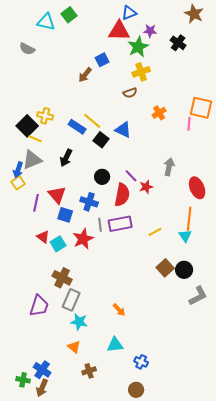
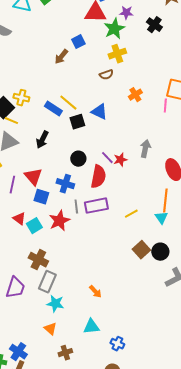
black square: (101, 140) -> (77, 122), turned 35
red star: (146, 187) -> (120, 160), moved

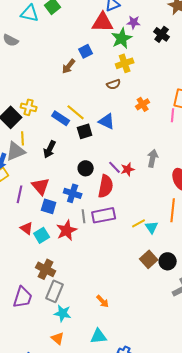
yellow line: (11, 121) -> (23, 138), moved, turned 64
cyan triangle: (161, 218) -> (152, 227), moved

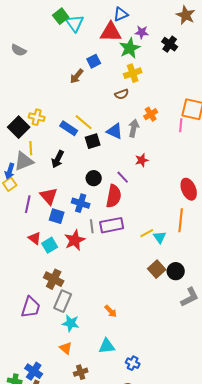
cyan triangle: (30, 13) -> (75, 23), moved, turned 42
gray arrow: (153, 158) -> (134, 128), moved
red star: (128, 169) -> (142, 160), moved

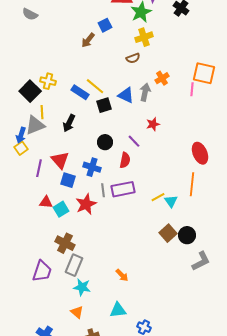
red semicircle: (114, 196) -> (125, 160), size x0.7
red triangle: (35, 238) -> (46, 202), turned -32

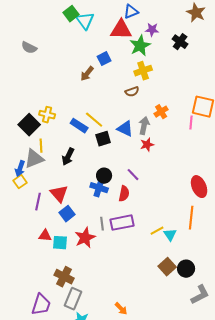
red star: (153, 124) -> (147, 145), moved
blue cross: (92, 167) -> (99, 188), moved
blue square: (68, 180) -> (67, 214), turned 35
cyan square: (61, 209) -> (60, 243), turned 35

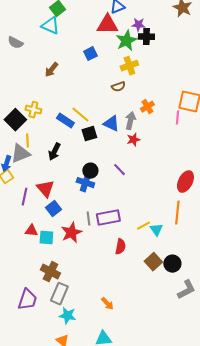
cyan triangle: (85, 21) -> (50, 26), moved, turned -30
black cross: (180, 42) -> (146, 37), moved, turned -35
brown arrow: (87, 74) -> (51, 70), moved
red ellipse: (199, 187) -> (185, 182), turned 50
red semicircle: (124, 194) -> (120, 247), moved

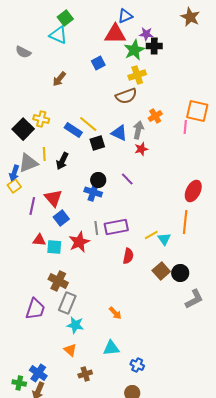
brown semicircle: (118, 87) -> (126, 96), size x1.5
yellow line: (27, 141) -> (44, 154), moved

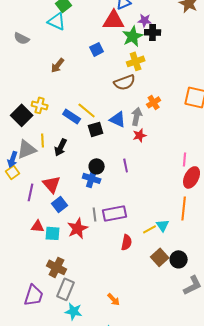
pink line: (185, 127) -> (185, 159), moved
purple line: (127, 179) -> (126, 165), turned 32
yellow line: (151, 235) -> (150, 229), moved

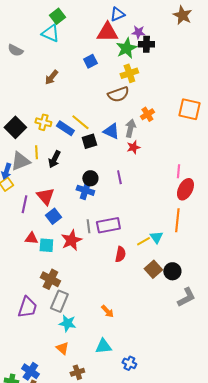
yellow cross: (40, 105) -> (43, 122), moved

